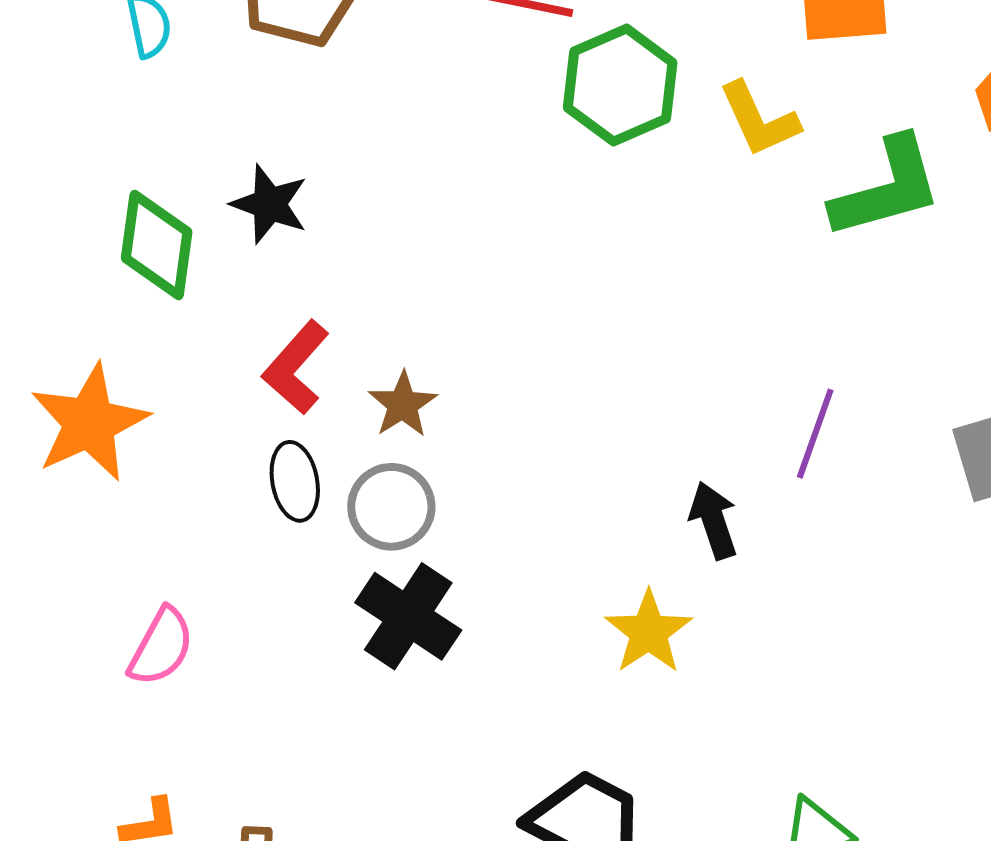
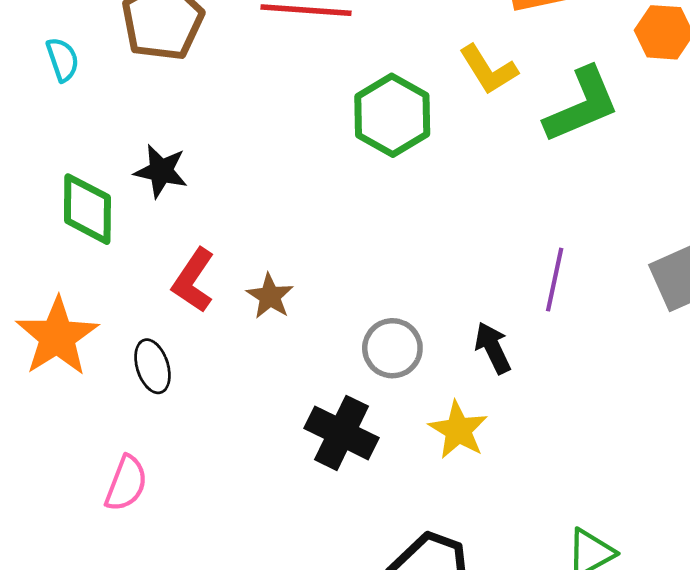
green hexagon: (620, 85) -> (392, 115), moved
black ellipse: (295, 481) -> (152, 366), moved
gray circle: (391, 507) -> (392, 348), moved
black cross: (408, 616) -> (342, 433), moved

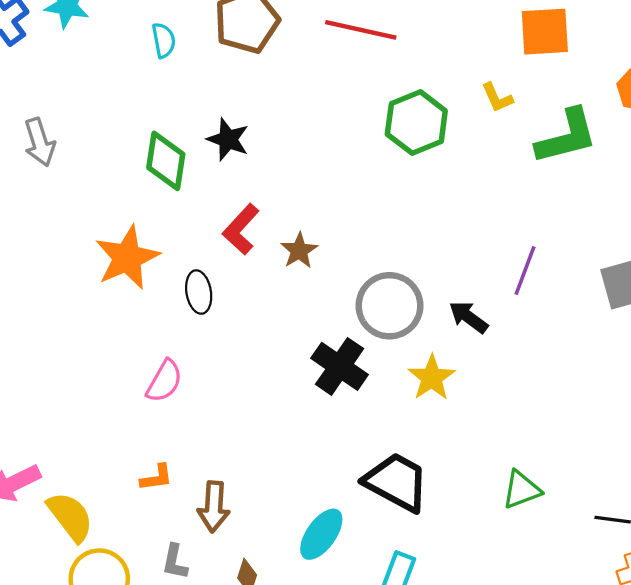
yellow L-shape: (488, 70) -> (497, 98), size x0.7
gray circle: (392, 348) -> (389, 306), size x1.4
black arrow: (493, 348) -> (468, 317), turned -36

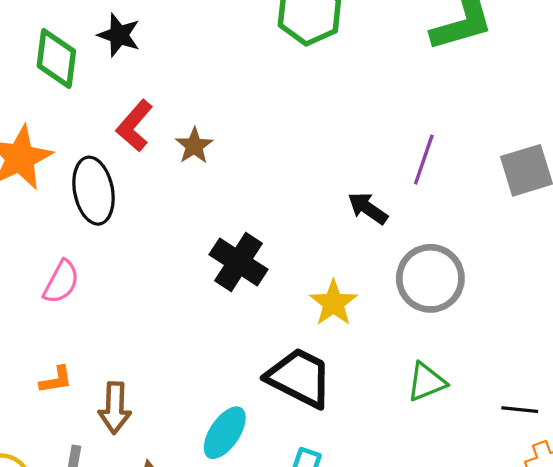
black ellipse: (199, 292) -> (94, 191), size x1.5
gray circle: (389, 306) -> (430, 278), moved
yellow star: (432, 378) -> (333, 303), moved

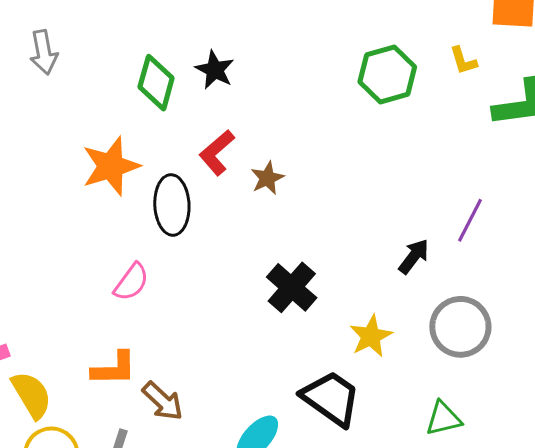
black arrow: (368, 208) -> (414, 256), turned 84
orange L-shape: (56, 380) -> (114, 369), size x1.5
brown arrow: (115, 408) -> (163, 401), turned -57

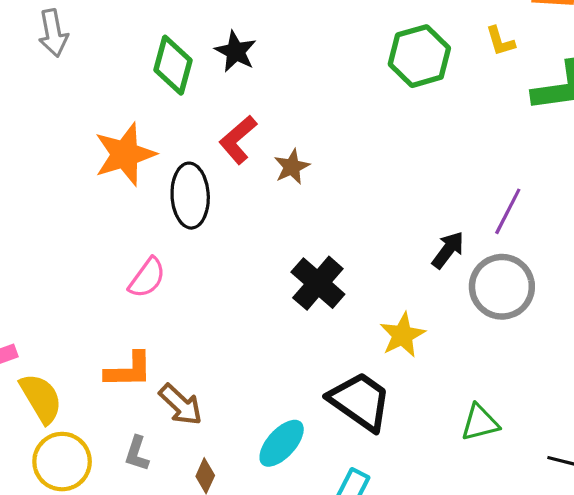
gray circle: (460, 327) -> (502, 287), moved

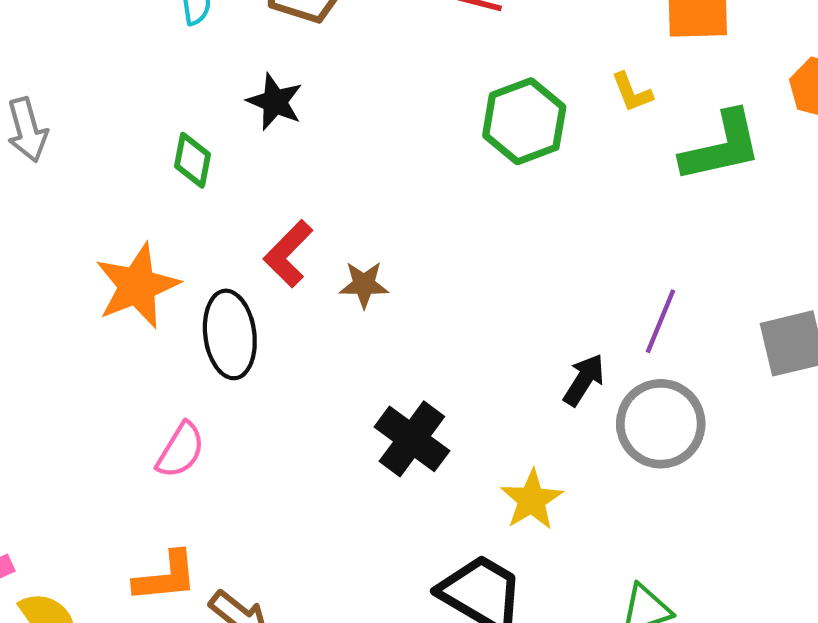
black star: (236, 51) -> (275, 102), moved
green diamond: (173, 65) -> (192, 160), size x0.7
brown star: (292, 167) -> (364, 285), turned 30

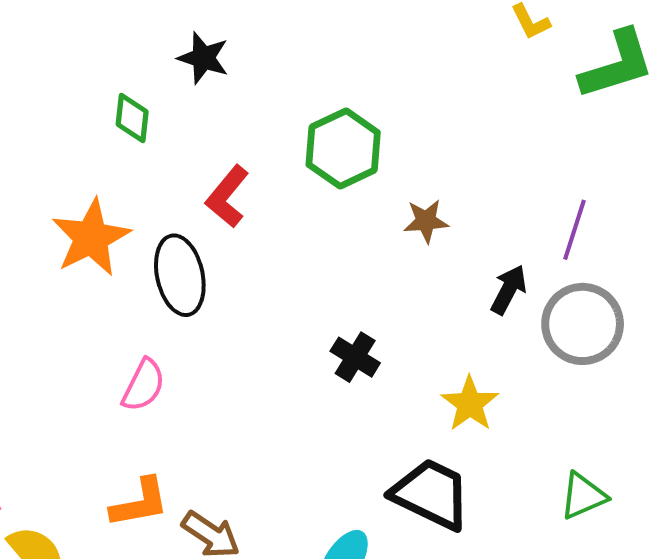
green hexagon: (524, 121) -> (343, 148), moved
brown star: (364, 285) -> (426, 221), moved
black cross: (412, 439) -> (355, 357), size x0.7

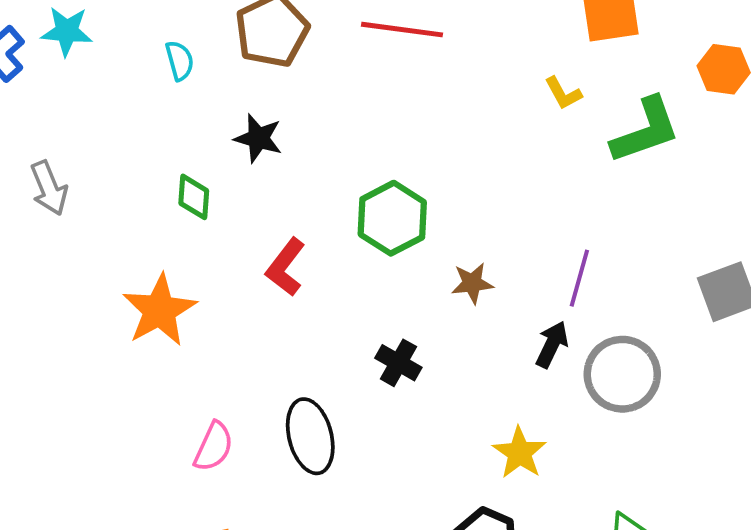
purple line: (574, 230) -> (579, 278), moved
black ellipse: (180, 275) -> (310, 436), moved
black cross: (355, 357) -> (398, 363), moved

